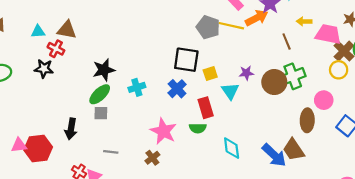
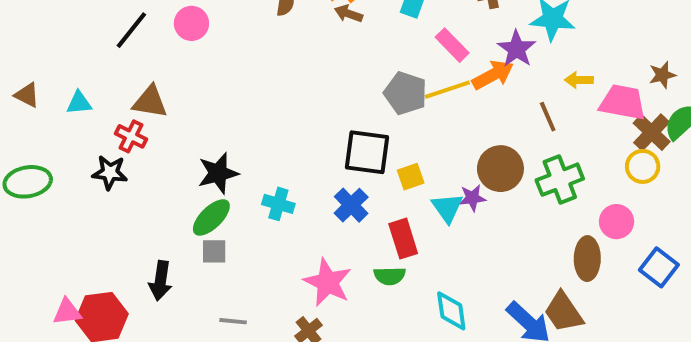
yellow line: (231, 26) -> (447, 90), turned -30
cyan triangle: (38, 32) -> (79, 103), moved
purple star: (246, 73) -> (472, 198), moved
brown circle: (274, 82) -> (500, 169), moved
cyan cross: (137, 87) -> (278, 204), turned 35

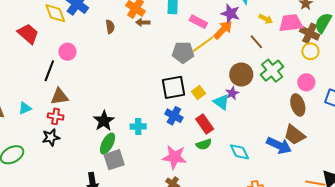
black line: (131, 30) -> (49, 71), moved
yellow arrow: (579, 80) -> (266, 19), turned -136
gray square: (214, 251) -> (114, 160), size x1.5

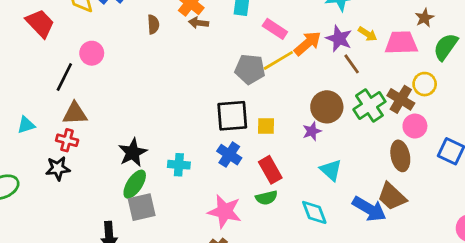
purple star: (230, 13) -> (339, 39), moved
brown cross: (310, 33) -> (401, 99), moved
yellow square: (199, 92) -> (266, 126), turned 32
cyan triangle: (221, 102) -> (331, 170), moved

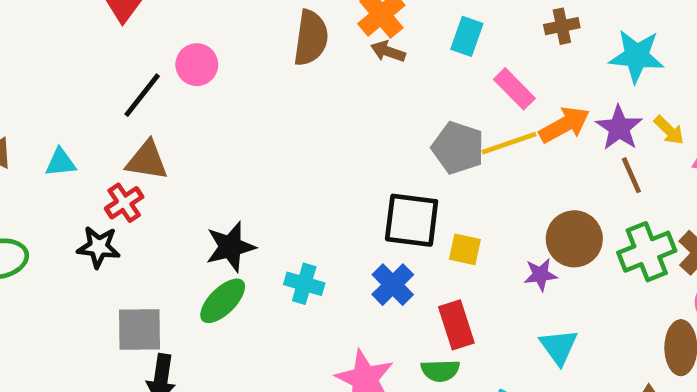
brown semicircle: (153, 24) -> (311, 38), size x1.6
red cross: (67, 140) -> (124, 203), turned 30
gray square: (142, 207) -> (139, 330), moved

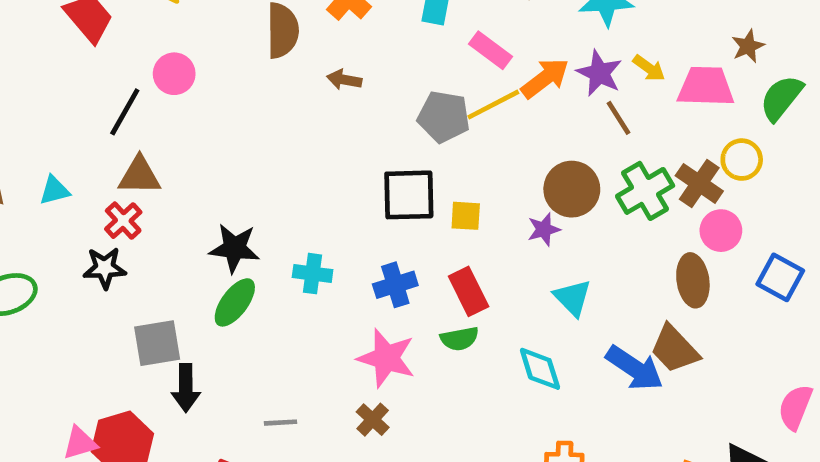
brown arrow: (388, 51) -> (344, 80), moved
black star: (230, 247) -> (234, 248), turned 30
blue cross: (393, 285) -> (395, 285), moved, turned 36

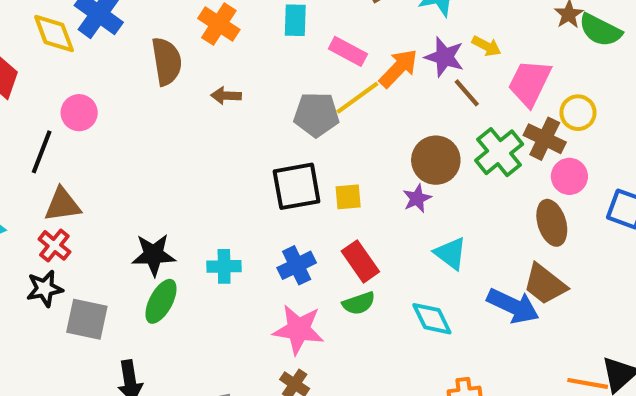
pink trapezoid: (706, 87) -> (530, 83), moved, turned -57
green semicircle: (781, 98) -> (600, 30), moved, turned -93
gray square: (157, 343) -> (87, 319), moved, turned 30

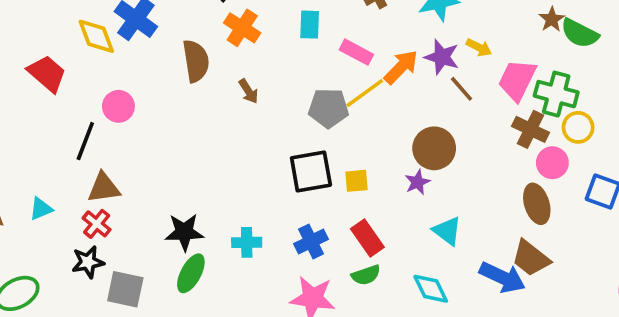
brown arrow: (226, 96) -> (249, 91), turned -125
yellow circle: (578, 113) -> (578, 127), moved
green cross: (499, 152) -> (556, 94), moved, turned -36

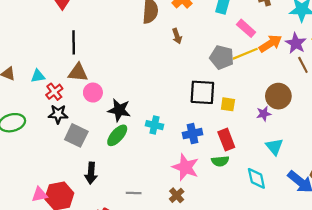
pink circle: (118, 106) -> (93, 93), moved
black line: (85, 141) -> (74, 42), turned -35
red cross: (97, 224) -> (54, 92), moved

